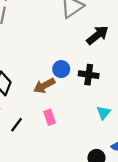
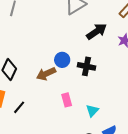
cyan triangle: (103, 113) -> (92, 111), moved
pink rectangle: (50, 117) -> (67, 100), moved

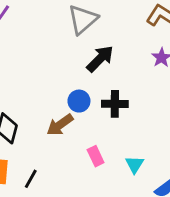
black arrow: (97, 31) -> (100, 59), moved

